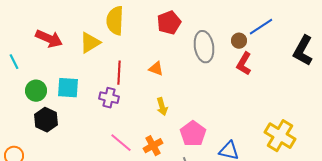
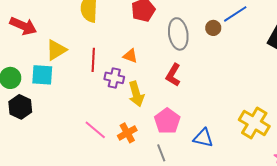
yellow triangle: (90, 43) -> (56, 50), moved
red L-shape: (244, 64) -> (173, 75), moved
purple cross: (109, 98) -> (114, 78), moved
yellow arrow: (162, 107) -> (136, 94), size x1.4

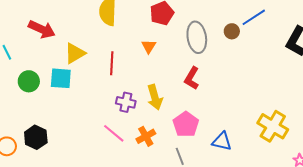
orange triangle: (130, 56) -> (149, 46), moved, turned 42
purple cross: (114, 78) -> (126, 102), moved
black hexagon: (20, 107) -> (36, 137), moved

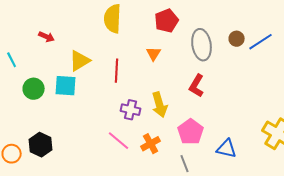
blue line: (254, 17) -> (261, 42), moved
red arrow: (42, 29) -> (47, 37), size x0.6

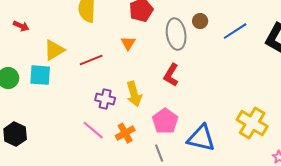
brown circle: (237, 39) -> (200, 21), moved
red line: (117, 71) -> (91, 60), turned 65
blue triangle: (227, 149) -> (201, 138), size x1.4

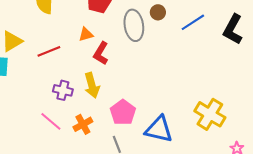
orange triangle: (128, 43) -> (86, 34), turned 42
red L-shape: (171, 75) -> (101, 53), moved

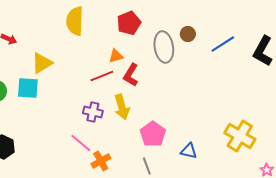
red line: (49, 51) -> (102, 76), moved
orange cross: (83, 124) -> (101, 161), moved
blue triangle: (159, 129) -> (189, 151), size x0.6

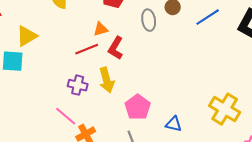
gray ellipse: (164, 47) -> (149, 20), size x0.7

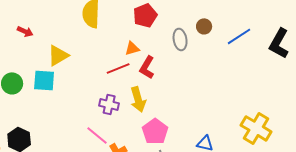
pink pentagon: (138, 107) -> (155, 131), moved

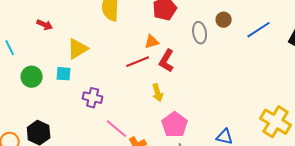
cyan square: (44, 80) -> (64, 74), size x0.7
yellow arrow: (138, 99) -> (158, 93), size x0.7
purple cross: (109, 104) -> (93, 98), moved

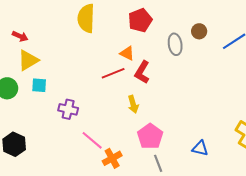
orange triangle: (152, 42) -> (127, 53), turned 42
yellow triangle: (78, 49) -> (28, 60), moved

